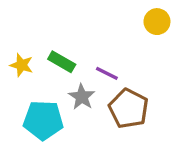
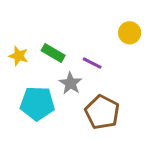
yellow circle: (157, 22) -> (130, 33), moved
brown pentagon: (129, 109) -> (102, 112), moved

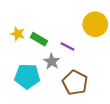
yellow circle: (130, 33) -> (95, 24), size x1.5
yellow star: (19, 56) -> (18, 34), moved

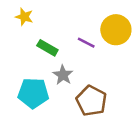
yellow star: (18, 34) -> (24, 17), moved
purple line: (68, 47) -> (86, 43), moved

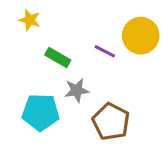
gray star: (63, 75) -> (77, 90), turned 30

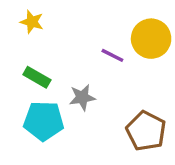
green rectangle: (58, 58) -> (37, 77), moved
brown pentagon: (111, 122) -> (146, 131), moved

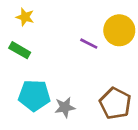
green rectangle: (37, 77) -> (20, 50), moved
gray star: (82, 97) -> (65, 107), moved

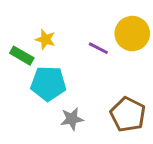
yellow star: (25, 17) -> (45, 39), moved
cyan pentagon: (34, 95) -> (48, 84), moved

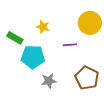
yellow star: (45, 39) -> (43, 27), moved
purple line: (98, 48) -> (70, 45), moved, turned -32

